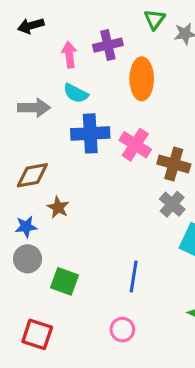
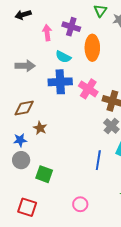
purple cross: (108, 45) -> (71, 27), turned 30
cyan semicircle: (76, 93) -> (63, 57), moved
blue line: (134, 277) -> (98, 160), moved

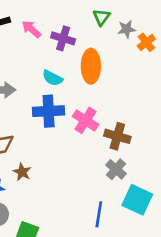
pink arrow: (47, 33) -> (31, 29), moved, turned -42

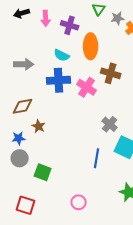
pink arrow: (31, 29) -> (46, 18), turned -133
brown cross: (117, 136) -> (111, 73), moved

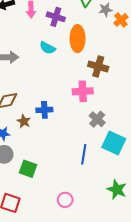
blue cross: (59, 80) -> (44, 110), moved, size x0.7
pink cross: (87, 87) -> (83, 91), moved, turned -36

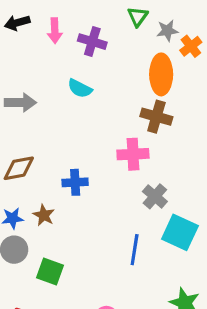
orange ellipse: (78, 39) -> (161, 74), moved
brown star: (24, 121) -> (44, 215), moved

